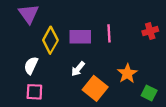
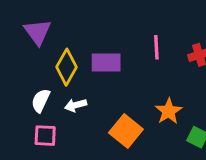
pink line: (109, 33) -> (156, 47), moved
white arrow: (78, 69) -> (76, 105), moved, turned 35

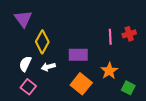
pink line: (156, 47) -> (110, 37), moved
purple rectangle: (106, 62) -> (78, 55), moved
pink square: (45, 136) -> (28, 87), turned 35

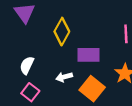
yellow diamond: (42, 42) -> (62, 32), moved
white arrow: (48, 67) -> (64, 77), moved

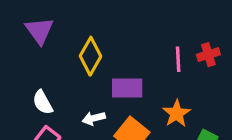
white semicircle: (27, 65) -> (43, 102), turned -54

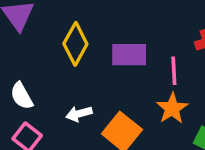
pink line: (178, 59) -> (174, 71), moved
purple rectangle: (127, 88) -> (129, 55), moved

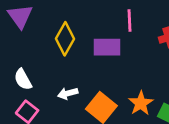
pink line: (174, 71) -> (129, 21), moved
orange star: (172, 108) -> (141, 103), moved

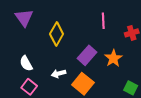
purple rectangle: (107, 47) -> (87, 55), moved, turned -48
orange star: (141, 103) -> (113, 58), moved

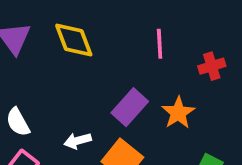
yellow diamond: (57, 34) -> (74, 40), moved, turned -50

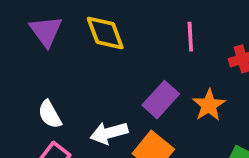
white arrow: (78, 141) -> (109, 133), size x1.4

